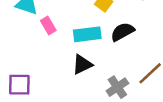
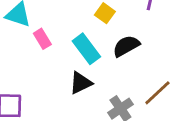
cyan rectangle: (87, 34) -> (86, 49), turned 60

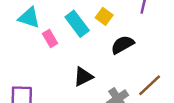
cyan rectangle: (86, 49) -> (77, 24), moved

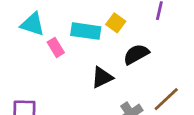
cyan rectangle: (77, 24) -> (86, 31), turned -45
black triangle: (83, 77) -> (102, 77), moved

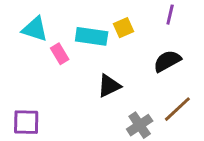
yellow square: (116, 23) -> (124, 28), turned 30
black semicircle: (136, 54) -> (167, 61), moved

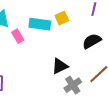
black triangle: (109, 86) -> (60, 66), moved

